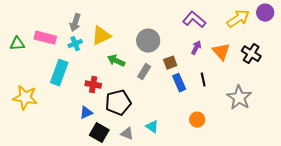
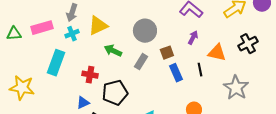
pink rectangle: (45, 38) -> (42, 28), turned -30
orange triangle: (221, 52) -> (217, 53), moved, turned -36
black cross: (251, 54) -> (248, 44), turned 30

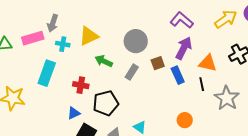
gray arrow: (72, 13) -> (53, 23), moved
cyan cross: (72, 34) -> (63, 44), turned 32
purple arrow: (193, 38) -> (184, 48), size x1.6
black line: (200, 70) -> (202, 84), moved
blue rectangle: (176, 73) -> (178, 75), moved

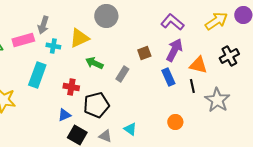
gray circle: (136, 41) -> (106, 16), moved
brown square: (158, 63) -> (144, 53), moved

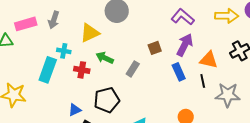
yellow arrow: (216, 21) -> (227, 16), turned 35
pink rectangle: (23, 40) -> (26, 24), moved
cyan cross: (53, 46) -> (64, 51), moved
red cross: (71, 87) -> (82, 70), moved
gray star: (217, 100) -> (228, 95), turned -30

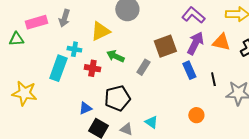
brown square: (155, 48) -> (165, 46), size x1.6
orange triangle: (209, 60) -> (221, 42), moved

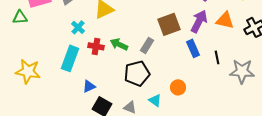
cyan cross: (74, 49) -> (78, 27), turned 32
green arrow: (115, 56) -> (119, 44), moved
cyan rectangle: (58, 68) -> (70, 58), moved
black pentagon: (117, 98) -> (137, 73), moved
orange circle: (196, 115) -> (178, 87), moved

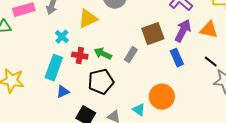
black line: (217, 57) -> (211, 62), moved, turned -40
black pentagon: (137, 73) -> (101, 82), moved
blue triangle: (89, 86) -> (63, 92), moved
orange circle: (178, 87) -> (162, 97), size x1.6

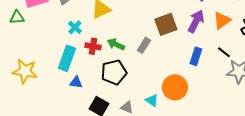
orange triangle: (209, 30) -> (222, 20), turned -48
blue rectangle: (177, 58) -> (196, 56), moved, turned 42
blue triangle: (63, 92) -> (76, 82), turned 32

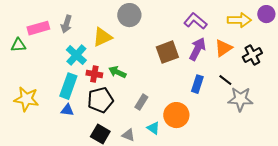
cyan cross: (75, 27) -> (76, 55), size x1.5
gray rectangle: (144, 45) -> (141, 102), moved
black pentagon: (114, 72) -> (100, 100), moved
blue triangle: (76, 82) -> (67, 110), moved

